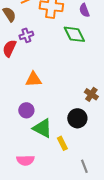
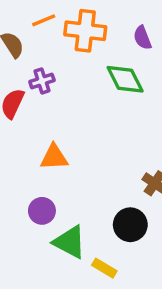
yellow rectangle: (62, 143) -> (104, 268), turned -32

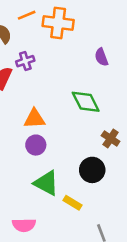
purple semicircle: (142, 38) -> (101, 57), moved
green diamond: (125, 79) -> (86, 102), moved
purple circle: (42, 211) -> (36, 145), moved

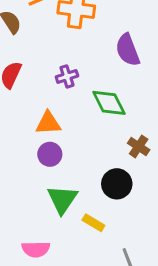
purple semicircle: (101, 57) -> (128, 50), size x1.5
purple cross: (25, 61) -> (67, 76), moved
green triangle: (46, 183) -> (62, 199), turned 36

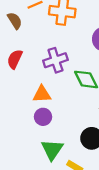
purple cross: (67, 76) -> (55, 60), size x1.5

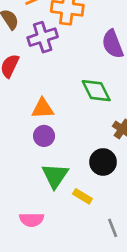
purple cross: (55, 60) -> (43, 37), moved

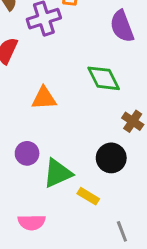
purple circle: (44, 136) -> (27, 153), moved
green triangle: (55, 176) -> (58, 173), turned 32

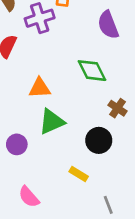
purple circle: (27, 153) -> (17, 144), moved
green triangle: (58, 173) -> (52, 122), moved
pink semicircle: (32, 222) -> (29, 197), turned 50

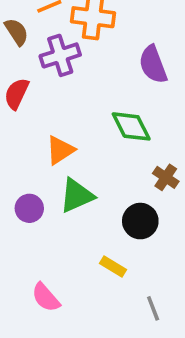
orange triangle: (40, 88) -> (60, 150), turned -30
purple circle: (17, 144) -> (29, 208), moved

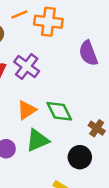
purple cross: (60, 55) -> (27, 67), moved, turned -35
green diamond: (131, 126) -> (59, 111), moved

